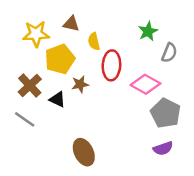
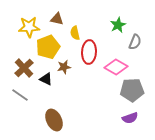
gray pentagon: (166, 113) -> (132, 90), turned -30
brown ellipse: (84, 152) -> (54, 120), moved

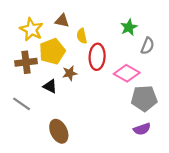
yellow star: (29, 27) -> (31, 29), turned 30
brown cross: (24, 68) -> (26, 62), moved, turned 36

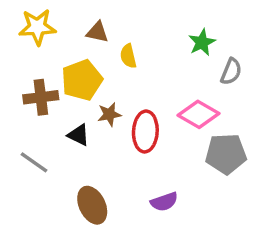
yellow star: (31, 29) -> (37, 27), moved, turned -30
red ellipse: (97, 57) -> (145, 131), moved
purple semicircle: (142, 129) -> (164, 202), moved

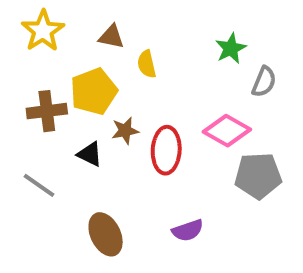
yellow star: (37, 27) -> (43, 31), turned -30

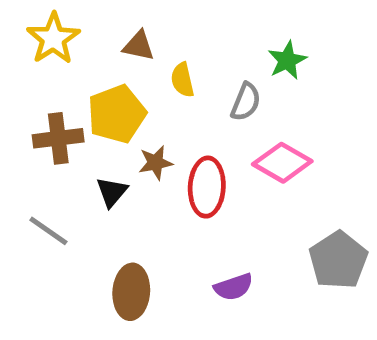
gray semicircle: (264, 82) -> (246, 102), moved
black triangle: (90, 154) -> (112, 192), turned 44
gray pentagon: (258, 176) -> (338, 260), moved, turned -30
brown ellipse: (106, 234) -> (131, 292), turned 30

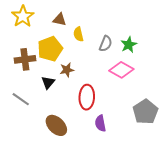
green star: (287, 60) -> (129, 45), moved
red ellipse: (207, 187) -> (87, 97), moved
purple semicircle: (234, 287) -> (100, 123), turned 98
brown ellipse: (131, 292) -> (56, 125), turned -50

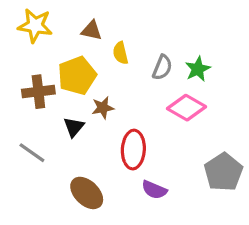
yellow star: (23, 16) -> (35, 26), turned -30
purple semicircle: (100, 123) -> (154, 190), turned -56

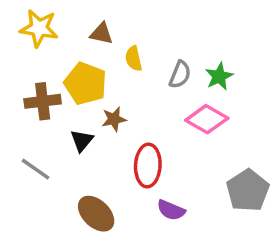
yellow pentagon: (77, 75) -> (85, 83), turned -30

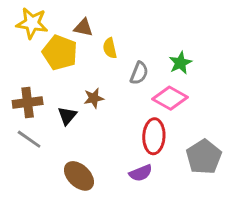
gray semicircle: (180, 75) -> (139, 73), moved
yellow pentagon: (85, 83) -> (60, 53), moved
brown cross: (43, 101) -> (28, 102), moved
red ellipse: (148, 166) -> (154, 136), moved
purple semicircle: (171, 210) -> (141, 173), turned -45

